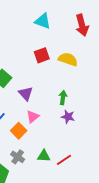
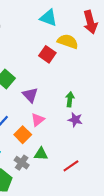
red square: (42, 55) -> (47, 54), turned -35
yellow semicircle: (68, 59) -> (68, 41), moved
green triangle: (44, 156) -> (41, 154), moved

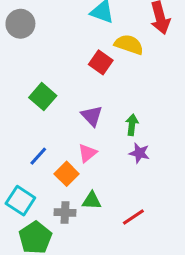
purple triangle: (30, 95) -> (92, 116), moved
gray cross: (22, 163) -> (65, 213), turned -32

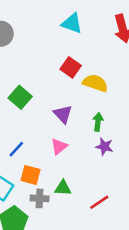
yellow semicircle: (129, 45) -> (95, 83), moved
orange square: (67, 174) -> (30, 175), moved, turned -30

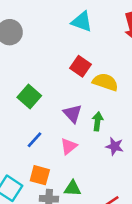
green arrow: (98, 122) -> (98, 121), moved
blue line: (16, 149) -> (35, 140), moved

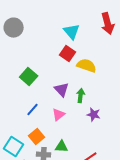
cyan triangle: (82, 22) -> (72, 32), moved, turned 30
orange square: (40, 175) -> (37, 137), turned 35

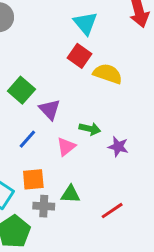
purple triangle: (62, 90) -> (50, 109), moved
green arrow: (81, 96) -> (90, 129), moved, turned 96
orange square: (37, 137) -> (33, 179), turned 35

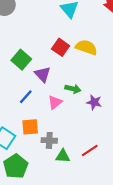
red square: (79, 56) -> (61, 47), moved
green triangle: (71, 194) -> (63, 156), moved
gray cross: (44, 206) -> (49, 140), moved

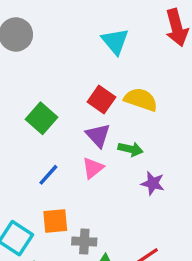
purple triangle: (43, 74) -> (98, 135), moved
green arrow: (73, 89) -> (131, 149), moved
pink triangle: (55, 102) -> (93, 168), moved

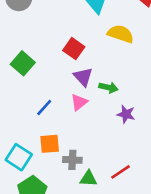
red square: (101, 99) -> (74, 49), moved
yellow semicircle: (141, 99) -> (121, 34), moved
green square: (42, 118) -> (23, 63), moved

